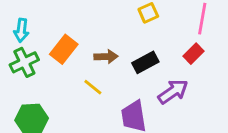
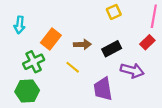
green cross: (24, 62) -> (34, 62), moved
purple arrow: (173, 92) -> (132, 70), turned 50

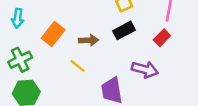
black rectangle: (112, 49) -> (124, 30), moved
green cross: (34, 62) -> (20, 60), moved

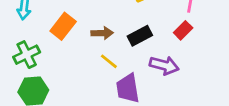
black rectangle: (124, 30) -> (140, 36), moved
yellow line: (78, 66) -> (109, 61), moved

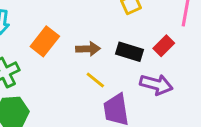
red rectangle: (183, 30) -> (164, 46), moved
black rectangle: (140, 36) -> (130, 52), turned 45

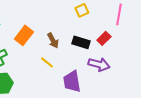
brown arrow: (88, 49) -> (53, 40), turned 63
yellow line: (95, 80) -> (47, 62), moved

